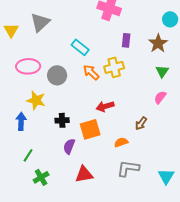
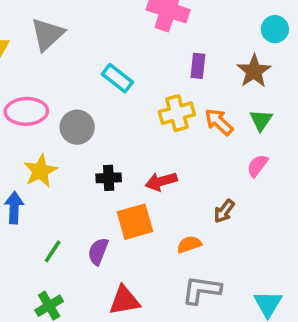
orange arrow: (91, 72) -> (219, 122), moved
yellow star: (36, 100) -> (40, 171), turned 30
black cross: (62, 120) -> (109, 178), moved
green line: (28, 155) -> (53, 251), moved

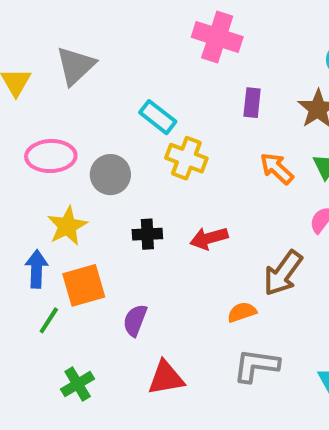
yellow cross: (177, 113) -> (186, 158), moved, turned 36
brown arrow: (224, 211) -> (283, 273), size x1.6
orange square: (135, 222) -> (84, 285), moved
green line: (53, 251) -> (49, 320), moved

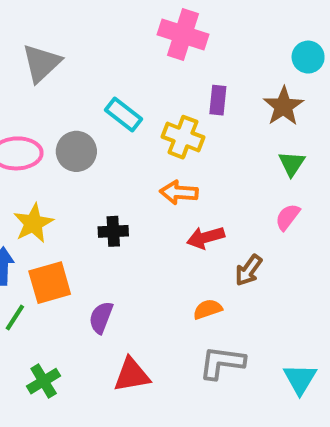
yellow cross: (186, 158) -> (183, 137), moved
orange arrow: (277, 168) -> (179, 192), moved, turned -39
gray circle: (110, 175) -> (76, 151), moved
red arrow: (209, 238) -> (206, 237), moved
brown arrow: (283, 273) -> (249, 270), size x0.7

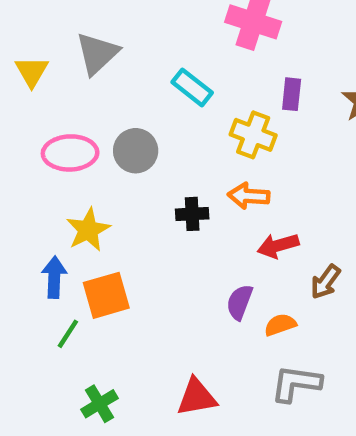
cyan rectangle: (124, 114) -> (192, 87), moved
black cross: (113, 231) -> (192, 214), moved
purple semicircle: (101, 317) -> (240, 302), moved

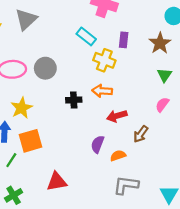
cyan rectangle: (192, 87) -> (86, 36), moved
red triangle: (197, 397) -> (57, 182), moved
green cross: (99, 404) -> (14, 195), moved

